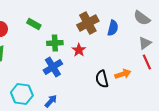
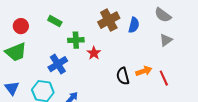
red star: (79, 50) -> (94, 53), moved
red line: (147, 62) -> (164, 78), moved
blue cross: (53, 67) -> (58, 64), moved

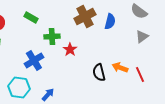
orange arrow: (144, 71) -> (120, 68), turned -140

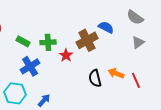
brown cross: (85, 16) -> (87, 40), moved
green rectangle: (31, 18) -> (23, 41), moved
blue semicircle: (110, 22) -> (106, 27), turned -77

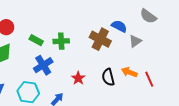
brown cross: (87, 40) -> (100, 39), turned -35
gray triangle: (138, 42) -> (135, 41), moved
red star: (66, 55) -> (78, 78), moved

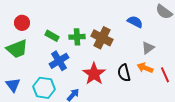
brown cross: (100, 39) -> (102, 38), moved
gray triangle: (135, 41) -> (148, 48), moved
red star: (78, 78) -> (94, 74), size x1.6

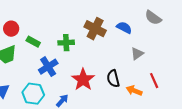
green rectangle: (52, 36) -> (33, 42), moved
brown cross: (102, 38) -> (95, 29), moved
orange arrow: (145, 68) -> (134, 91), moved

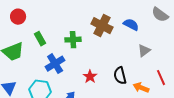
red circle: (11, 29) -> (18, 17), moved
green rectangle: (33, 42) -> (40, 39), turned 32
red star: (83, 80) -> (90, 77), size x0.6

